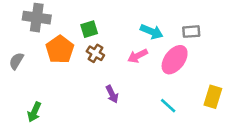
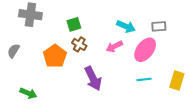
orange pentagon: (60, 49) -> (55, 56), moved
purple arrow: (112, 94) -> (93, 78), size x1.6
cyan line: (168, 106) -> (144, 79), moved, turned -48
green arrow: (34, 112) -> (28, 93), turned -91

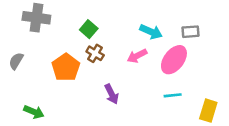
green square: (74, 24) -> (89, 29), turned -32
purple arrow: (93, 78) -> (112, 94), size x0.7
yellow rectangle: (177, 81) -> (208, 111), moved

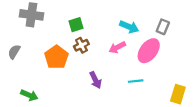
green square: (89, 29) -> (76, 25), turned 32
gray rectangle: (190, 32) -> (163, 27), turned -64
brown cross: (95, 53) -> (81, 45), turned 32
cyan line: (173, 95) -> (136, 81), moved

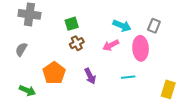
pink ellipse: (149, 51) -> (141, 48), turned -40
gray semicircle: (14, 52) -> (21, 49), moved
orange pentagon: (56, 57) -> (54, 73), moved

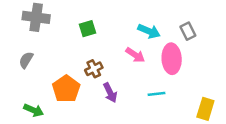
gray rectangle: (154, 26) -> (188, 31), turned -48
brown cross: (77, 43) -> (94, 69), moved
pink arrow: (111, 45) -> (135, 55), turned -119

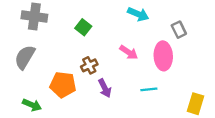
green square: (88, 29) -> (83, 27), turned -35
cyan arrow: (149, 31) -> (138, 14), moved
gray semicircle: (26, 60) -> (25, 57), size x1.5
orange pentagon: (66, 89) -> (63, 85), turned -30

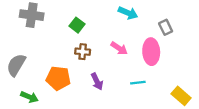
gray semicircle: (25, 57) -> (16, 65), moved
brown cross: (89, 65) -> (83, 52), moved, turned 32
yellow rectangle: (195, 104) -> (181, 96), turned -66

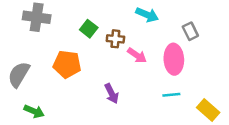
brown cross: (83, 52) -> (115, 39), moved
orange pentagon: (58, 78) -> (67, 64), moved
cyan line: (138, 83) -> (171, 95), moved

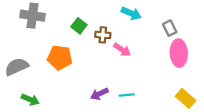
pink ellipse: (174, 59) -> (179, 53), moved
gray semicircle: (19, 74) -> (17, 67), turned 35
purple arrow: (112, 94) -> (99, 94), moved, turned 90
cyan line: (171, 95) -> (127, 95), moved

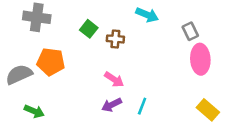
pink arrow: (122, 50) -> (114, 79), moved
orange pentagon: (60, 58) -> (51, 62), moved
cyan line: (127, 95) -> (142, 106), turned -63

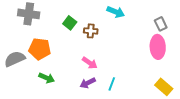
gray rectangle: (190, 31) -> (161, 24), moved
green arrow: (34, 111) -> (47, 78), moved

